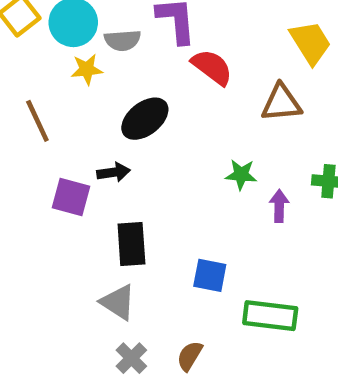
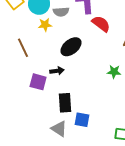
blue square: (210, 275) -> (82, 120), moved

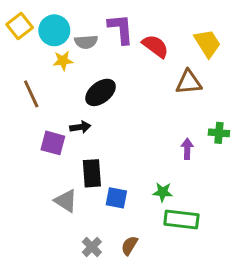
red semicircle: (101, 24) -> (155, 46), moved
green star: (114, 72) -> (163, 192), moved
gray triangle: (59, 129) -> (66, 201), moved

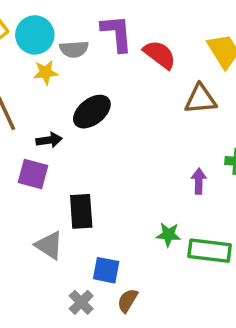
black arrow: (80, 127) -> (49, 140), moved
blue square: (116, 198) -> (106, 270), moved
green rectangle: (181, 220) -> (210, 251), moved

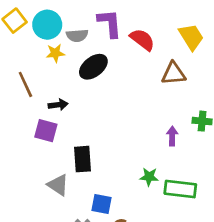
black ellipse: (92, 112) -> (93, 67), moved

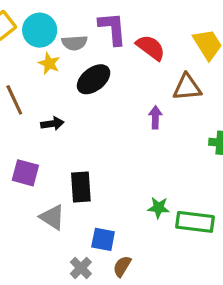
yellow star: (55, 53) -> (49, 63), turned 30
purple square: (46, 131) -> (25, 173), moved
purple arrow: (172, 136) -> (155, 117), moved

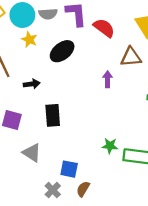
gray semicircle: (75, 43) -> (48, 14), moved
black rectangle: (81, 187) -> (53, 115), moved

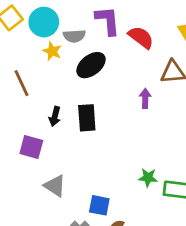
gray semicircle: (48, 14) -> (74, 36), moved
black arrow: (32, 84) -> (55, 116), moved, turned 112
black rectangle: (53, 115) -> (87, 118), moved

